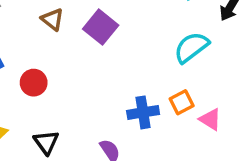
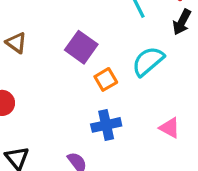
purple square: (101, 27) -> (81, 47), moved
orange square: (182, 102) -> (106, 79), moved

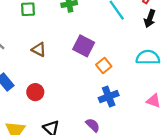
cyan semicircle: (148, 61) -> (148, 57), moved, turned 50
pink triangle: (170, 128) -> (154, 101), moved

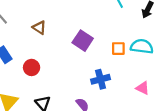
purple square: (84, 46) -> (83, 41), moved
orange square: (104, 65) -> (118, 49), moved, turned 32

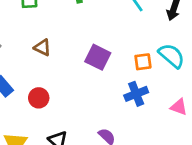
cyan semicircle: (142, 46) -> (172, 56), turned 40
blue cross: (101, 79) -> (136, 94), moved

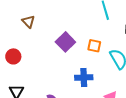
orange square: (143, 62) -> (94, 46), moved

